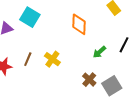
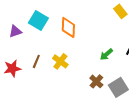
orange diamond: (79, 24) -> (68, 27), moved

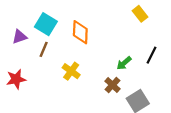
brown line: (36, 61) -> (44, 49), moved
brown cross: (96, 81) -> (112, 85), moved

